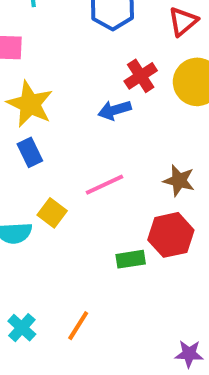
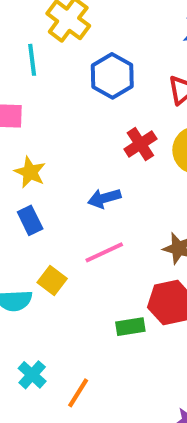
yellow star: (30, 104) -> (30, 172), size x0.7
blue arrow: (114, 110) -> (104, 198), moved
cyan cross: (22, 328) -> (32, 375), moved

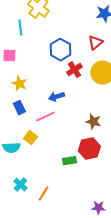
blue hexagon: (112, 76) -> (60, 50), moved
pink line: (104, 252) -> (45, 117), moved

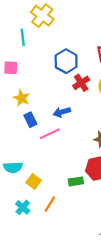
blue rectangle: (19, 108) -> (30, 120), moved
yellow square: (30, 138) -> (34, 181), moved
orange line: (43, 194) -> (50, 204), moved

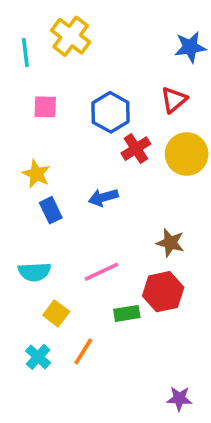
cyan line: (23, 37) -> (25, 53), moved
pink square: (11, 68) -> (45, 107), moved
pink line: (50, 134) -> (101, 272), moved
cyan semicircle: (13, 167) -> (34, 272), moved

